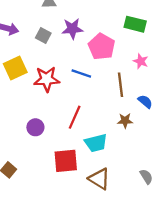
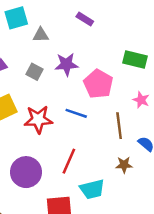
purple circle: (35, 127) -> (26, 172), size x1.6

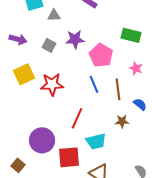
blue line: (76, 113) -> (94, 84), moved, turned 48
purple circle: (26, 172) -> (42, 140), moved

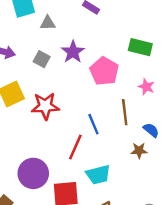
purple star: (75, 39) -> (73, 52), turned -30
blue line: (94, 84) -> (93, 124), moved
brown star: (122, 121) -> (139, 151), moved

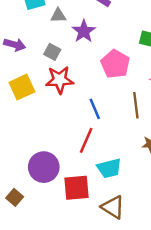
purple star: (73, 52) -> (84, 31), moved
red star: (45, 106) -> (60, 80), moved
blue line: (93, 124) -> (95, 109), moved

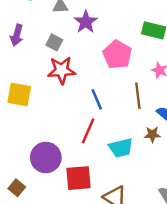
purple arrow: (15, 45) -> (17, 35), turned 90
yellow square: (22, 87) -> (19, 95), moved, turned 35
cyan trapezoid: (109, 168) -> (121, 148), moved

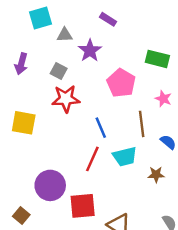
brown star: (152, 134) -> (156, 175), moved
cyan trapezoid: (121, 148) -> (125, 156), moved

